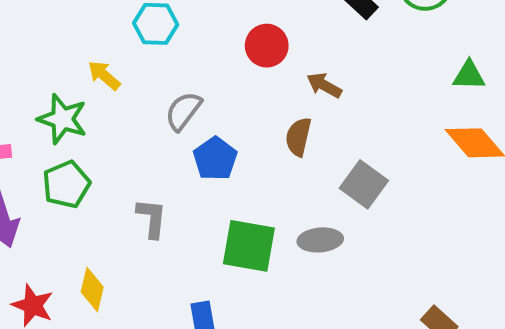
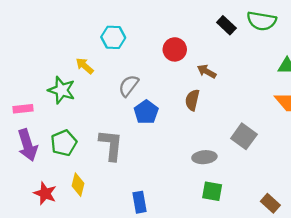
green pentagon: (66, 184) -> (64, 143), moved
gray square: (364, 184) -> (244, 136), moved
gray L-shape: (152, 218) -> (111, 145), size x1.4
green square: (249, 246) -> (212, 191), moved, size x0.7

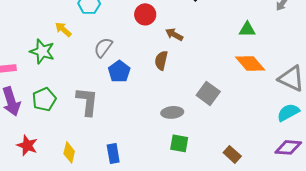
yellow diamond: (78, 185) -> (69, 152), moved

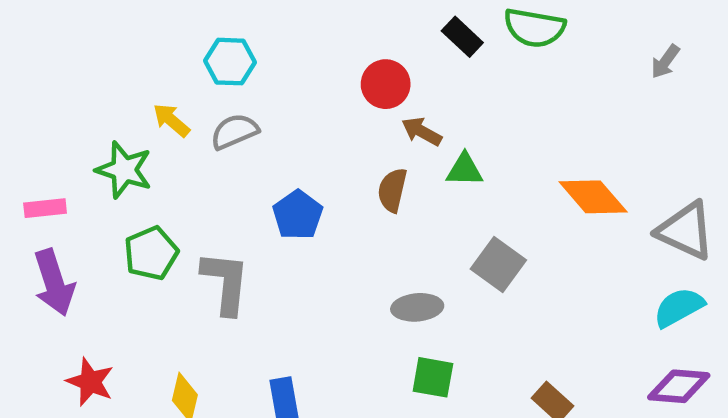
red circle: (145, 14) -> (386, 84), moved
green triangle: (247, 29) -> (465, 170), moved
gray semicircle: (103, 47) -> (235, 131), moved, turned 30
green pentagon: (44, 99) -> (151, 253), moved

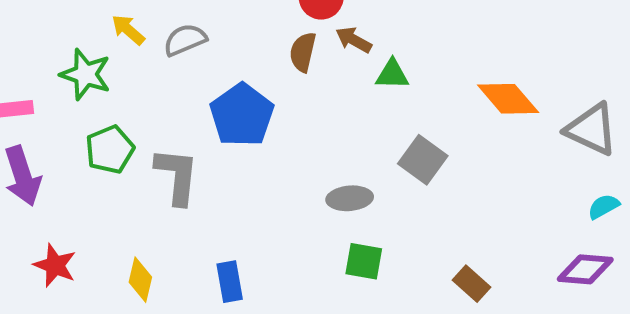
brown semicircle: (392, 190) -> (303, 52), moved
blue pentagon: (298, 215) -> (242, 115), size x1.4
cyan semicircle: (679, 307) -> (604, 206), moved, size x0.7

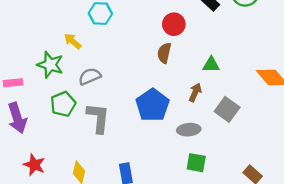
gray semicircle: (185, 40) -> (90, 76), moved
brown arrow: (354, 40) -> (195, 92), moved, turned 84
blue pentagon: (242, 115) -> (153, 105), moved

